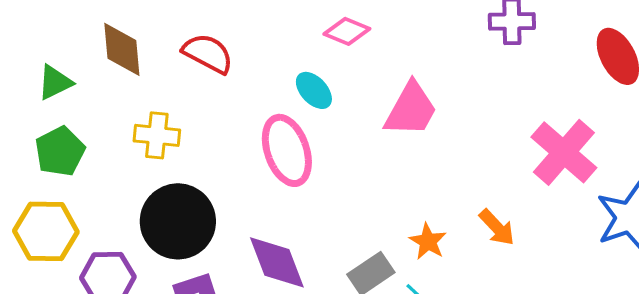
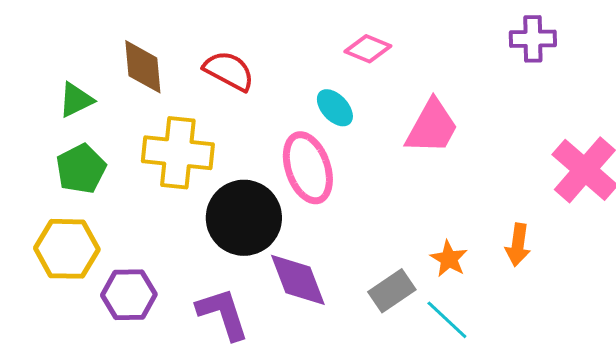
yellow cross: (157, 135) -> (178, 153), size x1.5
black circle: (178, 221) -> (244, 218), moved
orange arrow: (497, 227) -> (518, 245), turned 51

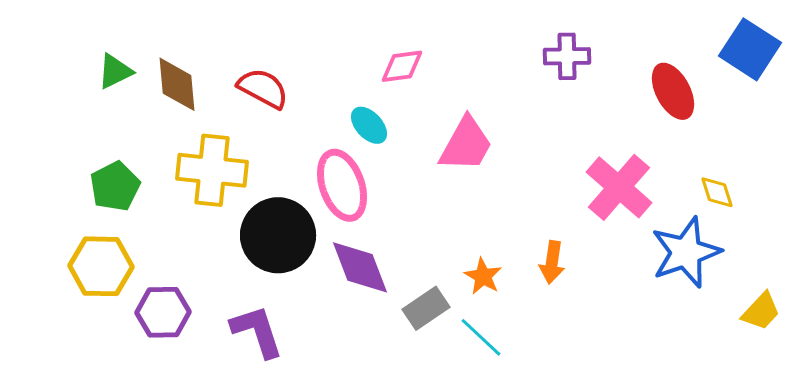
pink diamond: (368, 49) -> (402, 66), turned -30
green triangle: (76, 100) -> (115, 71), moved
purple diamond: (298, 280) -> (360, 267), moved

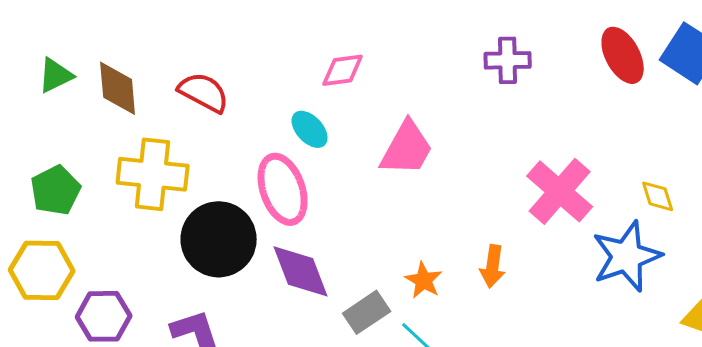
red ellipse: (673, 91) -> (623, 55), moved

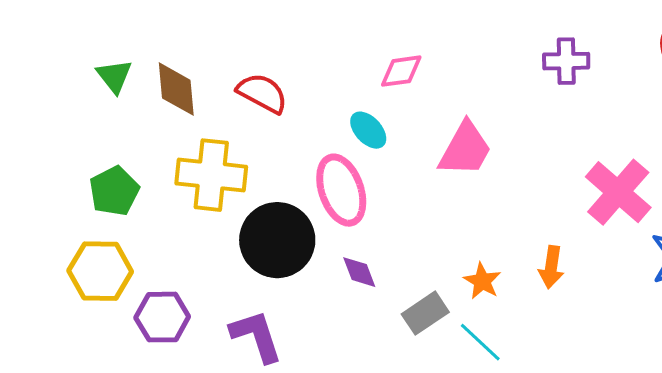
green triangle: (56, 75) -> (114, 76), turned -42
purple diamond: (301, 271) -> (359, 272), size x0.6

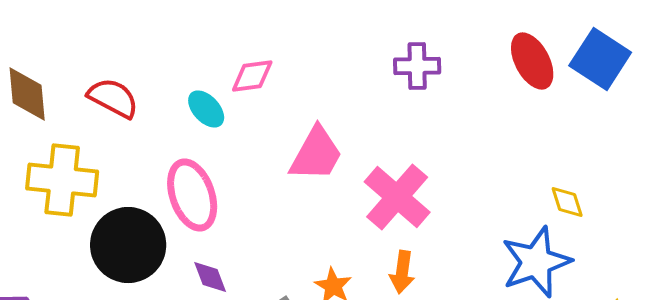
cyan ellipse: (368, 130) -> (206, 109), moved
pink cross: (618, 192) -> (397, 197), moved

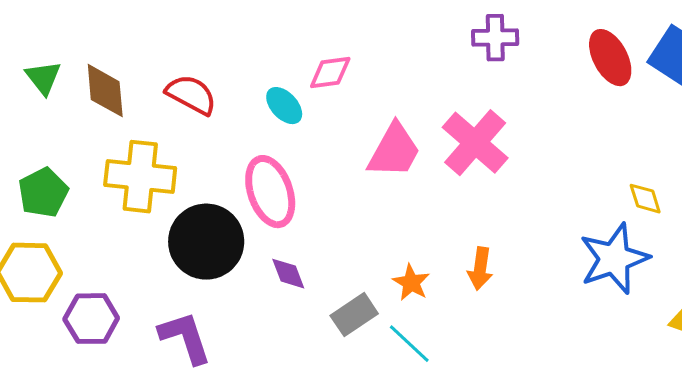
purple cross: (417, 66) -> (495, 38), moved
pink cross: (397, 197) -> (475, 143), moved

